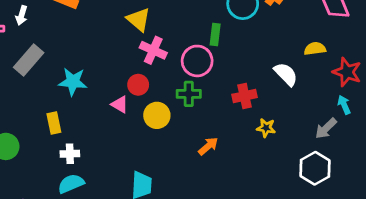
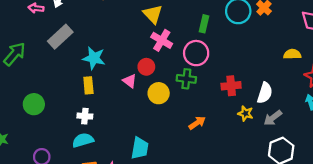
green rectangle: (215, 34) -> (204, 24), moved
white semicircle: (286, 74) -> (265, 93), moved, turned 55
yellow rectangle: (54, 123) -> (88, 85), moved
gray arrow: (326, 128) -> (273, 118), moved

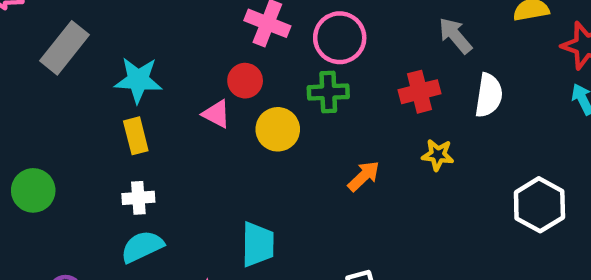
yellow star: (245, 113) -> (438, 155), moved
gray arrow: (273, 118) -> (455, 36), moved, turned 96

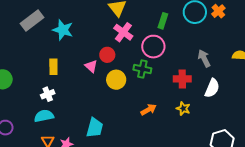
cyan star: (138, 80) -> (63, 30), moved
white cross: (138, 198) -> (48, 94), turned -32

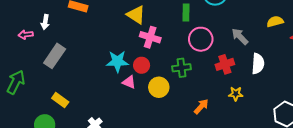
cyan star: (63, 30) -> (117, 61), moved
pink circle: (153, 47) -> (201, 39), moved
yellow rectangle: (53, 67) -> (60, 100), moved, turned -35

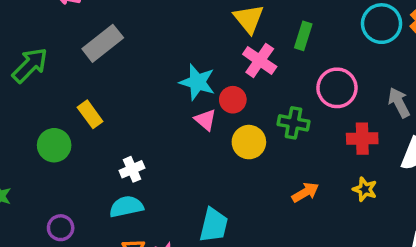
green rectangle: (186, 13) -> (303, 36), moved

